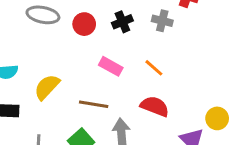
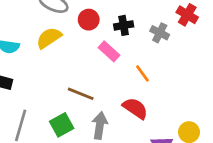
pink rectangle: (111, 66) -> (109, 51), moved
yellow semicircle: (47, 87) -> (49, 38), moved

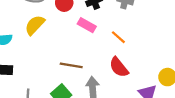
red semicircle: (135, 108) -> (119, 67), turned -150

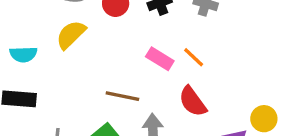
pink rectangle: (87, 25) -> (160, 59), moved

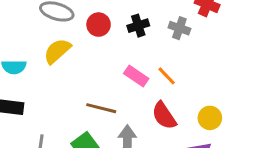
yellow circle: (264, 119) -> (210, 118), moved

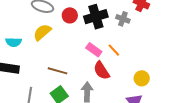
black cross: (138, 26) -> (96, 17), size x1.6
brown line: (101, 108) -> (57, 71), moved
red semicircle: (164, 116) -> (101, 71), moved

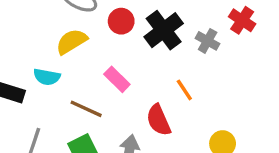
black cross: (96, 17) -> (164, 30), turned -30
cyan semicircle: (14, 42) -> (47, 77), moved
pink rectangle: (94, 50) -> (117, 79), moved

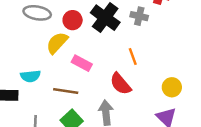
yellow semicircle: (72, 41) -> (57, 43), moved
orange line: (184, 90) -> (133, 56), turned 30

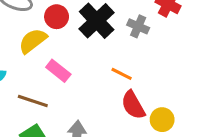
orange line: (133, 56) -> (122, 74), turned -54
red semicircle: (120, 84) -> (133, 105), moved

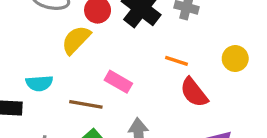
pink rectangle: (58, 71) -> (118, 82), moved
yellow circle: (162, 120) -> (235, 59), moved

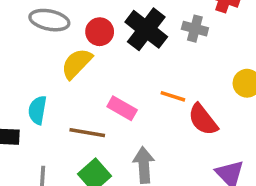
orange line: (176, 61) -> (173, 96), moved
cyan semicircle: (39, 83) -> (37, 110), turned 104

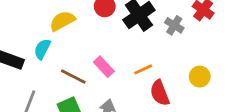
yellow semicircle: (77, 64) -> (62, 21), moved
orange line: (173, 96) -> (143, 69), turned -60

